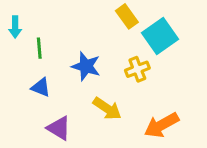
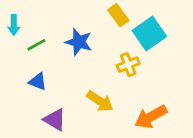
green line: (39, 48) -> (36, 45), turned 66
blue star: (86, 66) -> (79, 42), moved

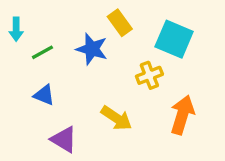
yellow rectangle: (118, 15) -> (120, 23), moved
cyan square: (149, 34) -> (174, 39), turned -32
orange arrow: (151, 117) -> (182, 115), moved, turned 136

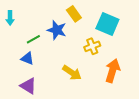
green line: (42, 52) -> (33, 39), moved
purple triangle: (64, 139) -> (28, 86), moved

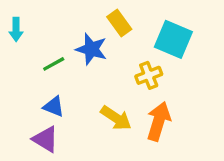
blue triangle: (27, 58) -> (54, 106), moved
orange arrow: (113, 71) -> (159, 121), moved

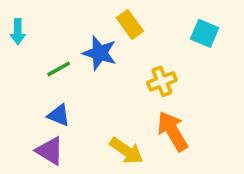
cyan square: (173, 39) -> (205, 33), moved, size x0.7
yellow arrow: (116, 118) -> (126, 151), moved
orange arrow: (159, 121) -> (173, 131), turned -48

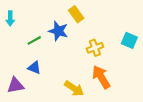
cyan square: (205, 33) -> (129, 40), moved
purple triangle: (50, 151) -> (15, 85), moved, turned -42

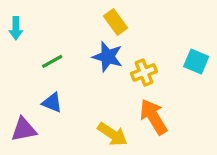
blue star: (58, 31) -> (108, 57), moved

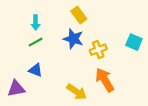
cyan arrow: (16, 28) -> (36, 23), moved

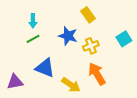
yellow rectangle: (79, 15) -> (88, 15), moved
cyan square: (134, 42) -> (124, 39), turned 35
blue triangle: (36, 70) -> (45, 68), moved, size x1.5

